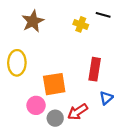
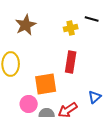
yellow cross: (81, 24) -> (71, 28), turned -32
red rectangle: (95, 69) -> (71, 62), moved

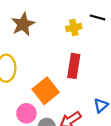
orange square: (46, 84) -> (46, 91), turned -30

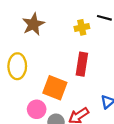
orange square: (46, 91) -> (55, 88), turned -30

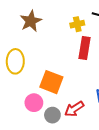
red rectangle: (82, 64) -> (84, 48), moved

